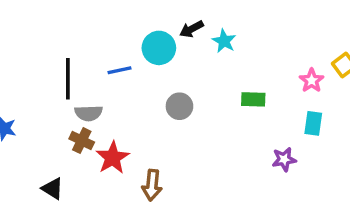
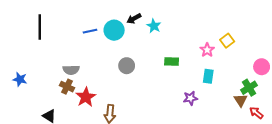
blue line: (119, 70) -> (90, 31), moved
black line: (68, 79) -> (40, 27), moved

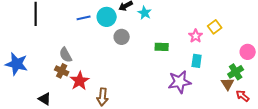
gray circle: (127, 66) -> (122, 37), moved
gray semicircle: (71, 70) -> (66, 55), turned 63
blue star: (20, 79) -> (17, 64), size x1.6
purple star: (190, 98) -> (180, 82), size x1.6

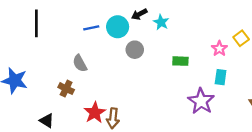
gray semicircle: (66, 55) -> (80, 63), moved
red star: (80, 81) -> (95, 113), moved
purple star: (180, 82) -> (201, 101), turned -30

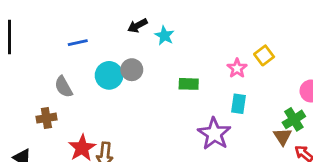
cyan circle: (118, 27) -> (109, 75), moved
brown cross: (66, 89) -> (46, 118), turned -35

